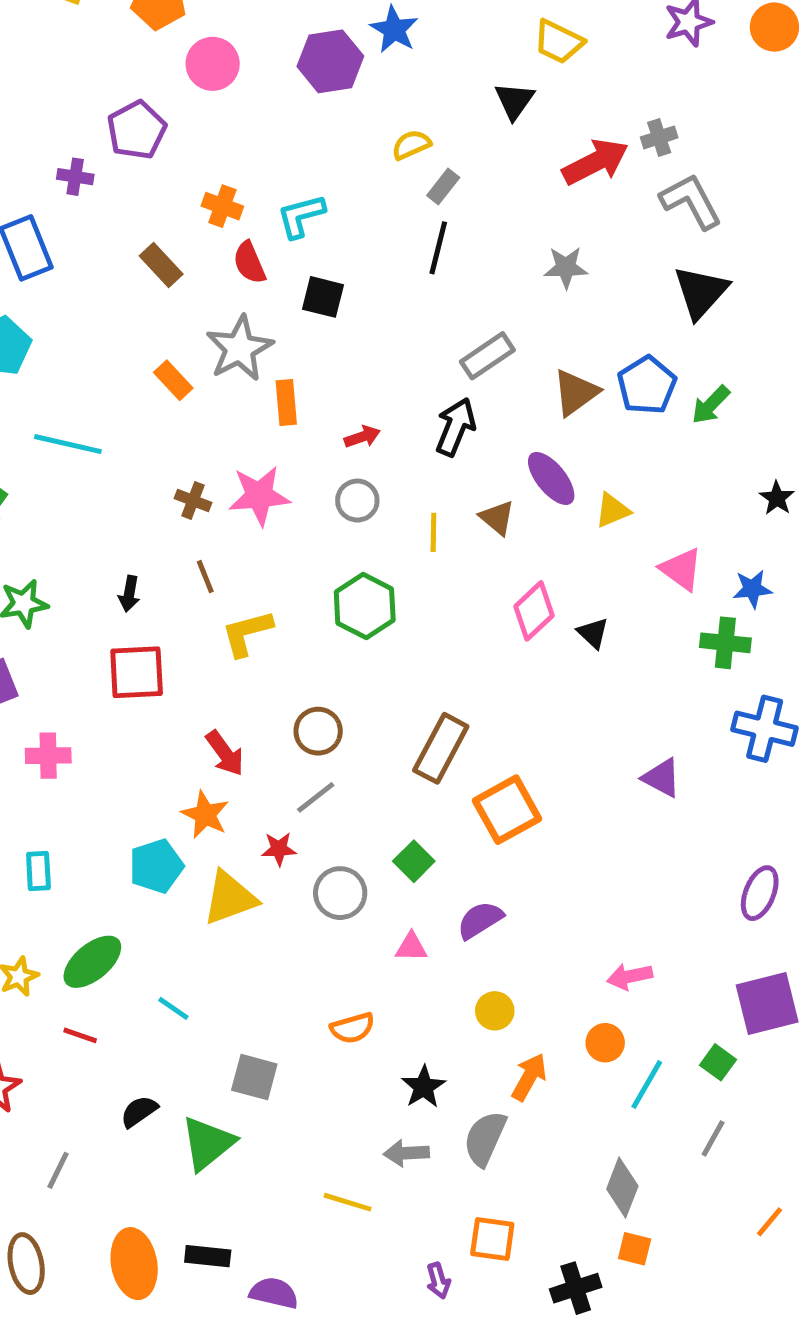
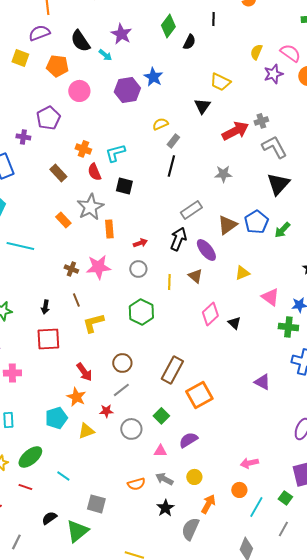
purple ellipse: (551, 478) -> (206, 250), moved
yellow triangle: (230, 898) -> (86, 431), size x0.7
gray arrow: (406, 1153) -> (164, 479), moved, turned 30

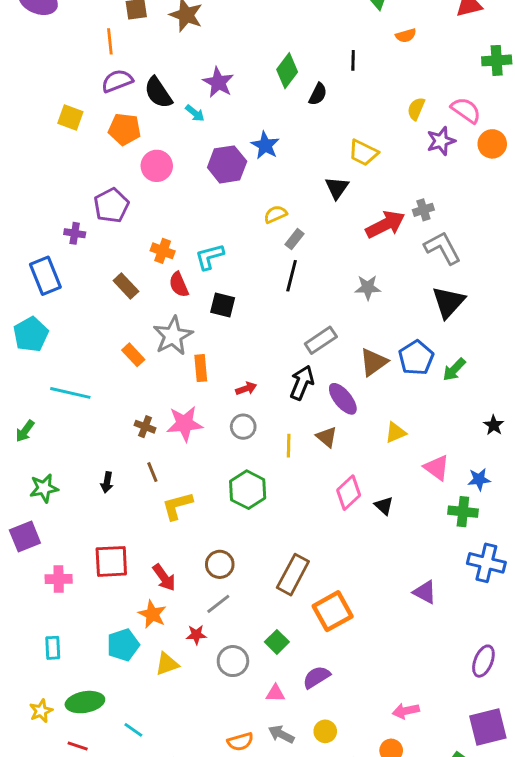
purple semicircle: (39, 33) -> (117, 81), moved
red square: (48, 339) -> (111, 561), moved
green ellipse: (30, 457) -> (85, 702), turned 30

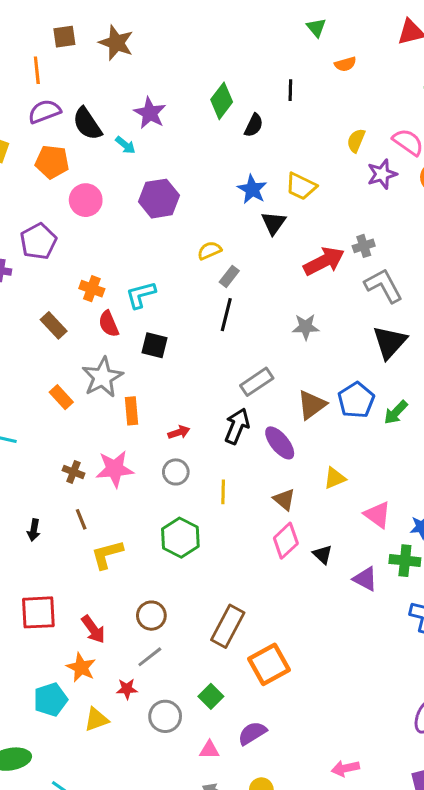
blue star: (265, 145) -> (252, 189), moved
brown triangle: (327, 437) -> (284, 499), moved
purple triangle: (425, 592) -> (365, 579), moved

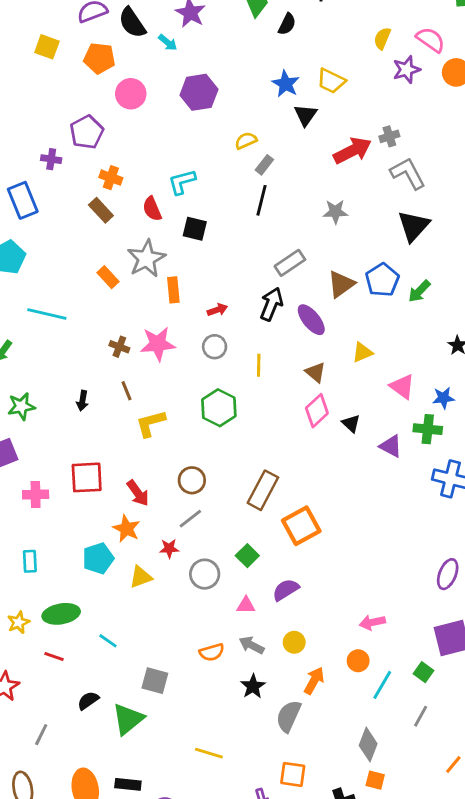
orange cross: (92, 289) -> (111, 178), moved

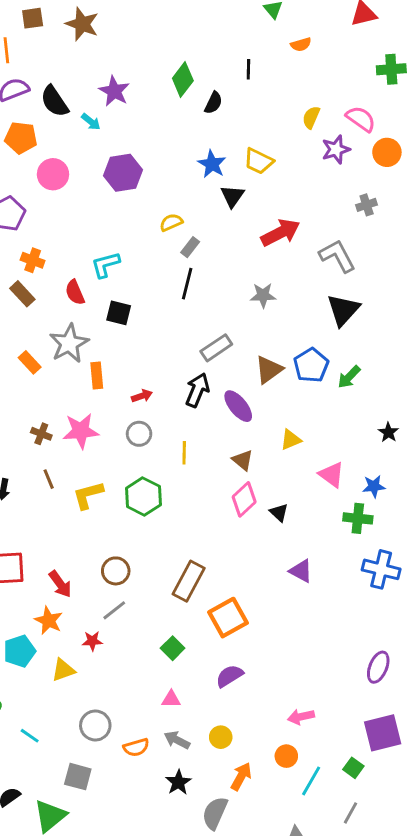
gray cross: (389, 136) -> (367, 205), moved
yellow L-shape: (151, 423) -> (88, 495), moved
purple triangle: (391, 446) -> (301, 571), moved
gray circle: (205, 574) -> (95, 725), moved
purple semicircle: (286, 590) -> (229, 676), moved

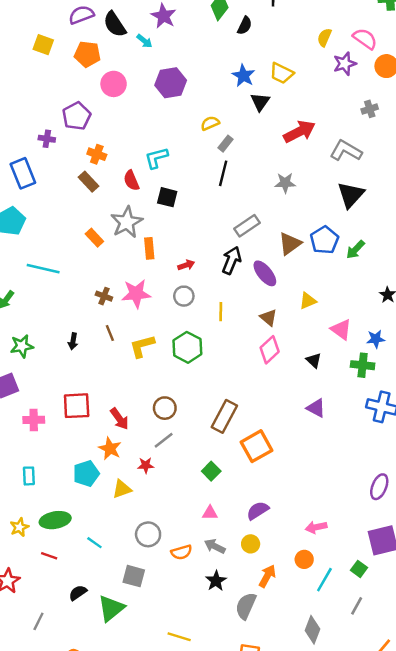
gray L-shape: (337, 256) -> (346, 151), turned -32
black triangle: (279, 513) -> (314, 360), moved
purple semicircle: (229, 676) -> (258, 511), moved

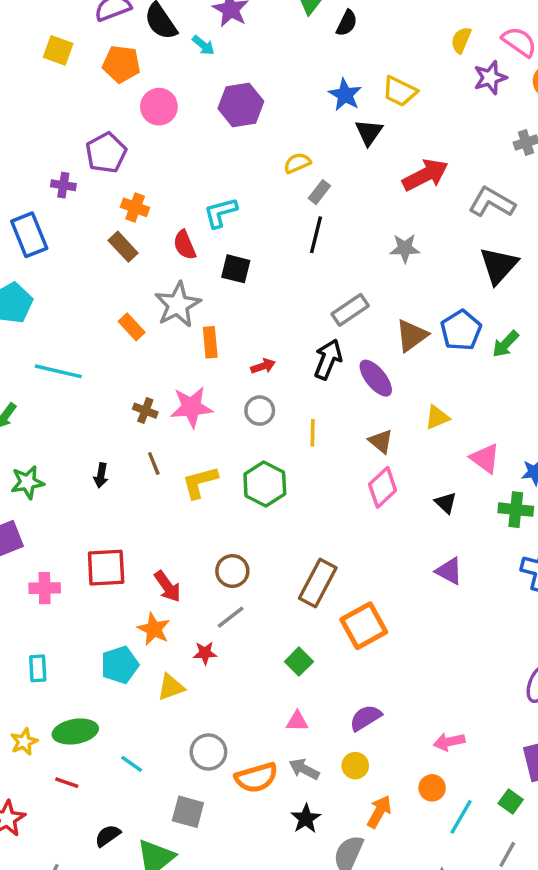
orange semicircle: (181, 552) -> (256, 778), size x1.4

